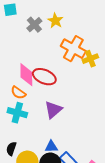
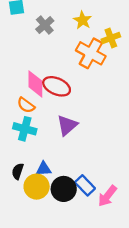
yellow star: (55, 21) -> (83, 20), moved
yellow cross: (90, 59) -> (111, 38), moved
blue triangle: (51, 147) -> (44, 169), moved

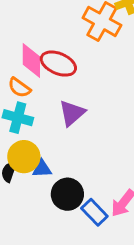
blue rectangle: (85, 185) -> (94, 212), moved
yellow circle: (37, 187) -> (24, 157), moved

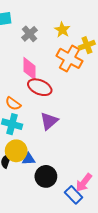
pink diamond: (31, 61) -> (29, 69), moved
blue rectangle: (94, 212) -> (74, 195), moved

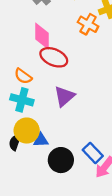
orange cross: (69, 58) -> (88, 24), size x0.7
blue rectangle: (74, 195) -> (93, 153), moved

